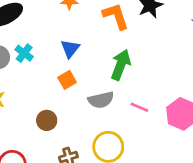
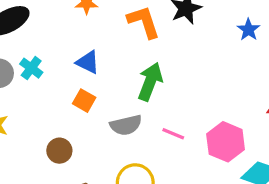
blue triangle: (70, 49) -> (88, 62), turned -42
orange square: (67, 80) -> (84, 101), turned -30

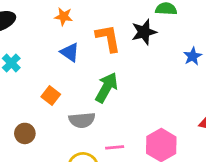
blue triangle: (88, 62) -> (70, 52), moved
pink line: (173, 134) -> (115, 147), moved, turned -36

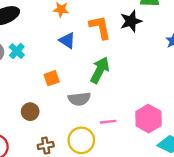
orange square: (51, 95) -> (52, 78), turned 35

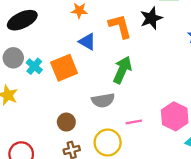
cyan cross: (17, 51) -> (34, 66), moved
orange square: (52, 78) -> (64, 68), moved, size x1.6
brown circle: (30, 112) -> (66, 122), moved

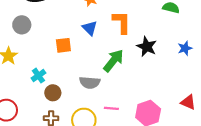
black star: (151, 18) -> (147, 47), moved, turned 30
cyan cross: (34, 66) -> (38, 76), moved
orange square: (64, 68) -> (63, 45), size x0.7

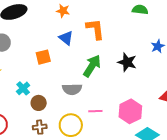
black star: (147, 47) -> (127, 62), moved

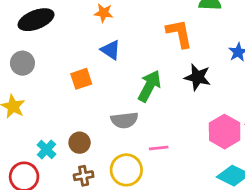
orange L-shape: (95, 29) -> (179, 34), moved
cyan cross: (23, 88) -> (47, 149), moved
pink hexagon: (130, 111) -> (225, 132), moved

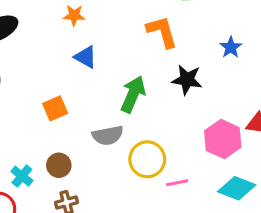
orange square: (81, 79) -> (55, 108), moved
pink line: (159, 148) -> (177, 183), moved
yellow circle: (126, 170) -> (147, 159), moved

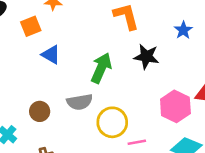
blue triangle: (85, 57) -> (51, 55), moved
orange square: (55, 108) -> (31, 26), moved
brown circle: (59, 165) -> (40, 111), moved

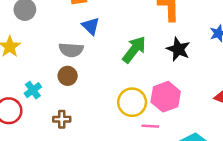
gray semicircle: (80, 102) -> (71, 50), moved
pink hexagon: (175, 106) -> (166, 97), moved

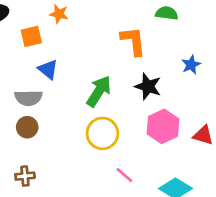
pink hexagon: (166, 97) -> (163, 126), moved
yellow circle: (132, 102) -> (102, 133), moved
pink line: (150, 126) -> (124, 175), turned 42

